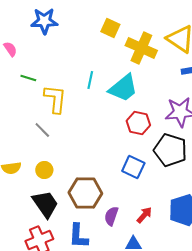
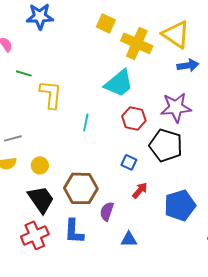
cyan line: (90, 80) -> (86, 122), moved
gray line: (42, 130) -> (13, 138), moved, turned -60
blue square: (133, 167) -> (129, 162), size x0.7
red arrow: (144, 215) -> (140, 190), moved

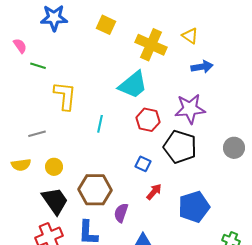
yellow square: (106, 23) -> (106, 25), moved
yellow triangle: (176, 34) -> (190, 36), size x0.6
green line: (24, 73) -> (38, 66), moved
gray line: (13, 138) -> (37, 134), moved

